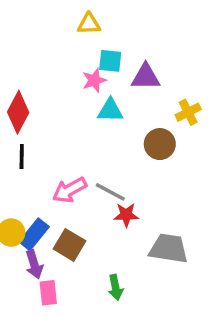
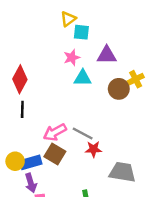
yellow triangle: (89, 24) -> (68, 19), turned -35
cyan square: (110, 61) -> (81, 32), moved
brown circle: (160, 144) -> (119, 89), moved
blue rectangle: (34, 234) -> (31, 162), turned 35
brown square: (70, 245) -> (55, 154), moved

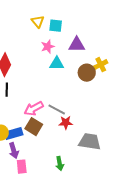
yellow triangle: (68, 19) -> (38, 22), moved, turned -32

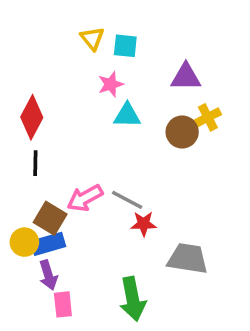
purple triangle: (77, 45) -> (186, 77), moved
brown square: (34, 127) -> (50, 218), moved
green arrow: (60, 164) -> (133, 299), size x1.6

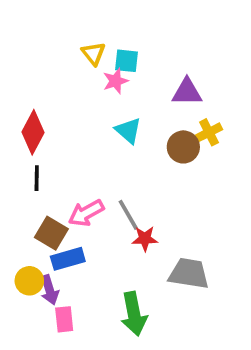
pink star: (111, 84) -> (115, 81), moved
cyan triangle: (127, 115) -> (128, 130), turned 40
gray line: (127, 200) -> (128, 215), turned 32
yellow circle: (24, 242) -> (29, 281), moved
blue rectangle: (48, 244) -> (68, 259), moved

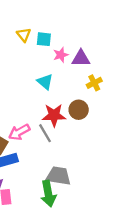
pink star: (115, 81) -> (61, 55), moved
brown circle: (183, 147) -> (79, 110), moved
red star: (145, 239) -> (54, 115), moved, size x1.5
gray trapezoid: (189, 273) -> (58, 176), moved

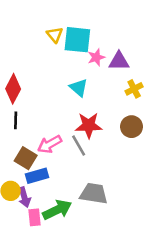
cyan square: (44, 39) -> (77, 40), size x1.6
brown circle: (79, 110) -> (132, 127), moved
green arrow: (48, 194) -> (57, 210), moved, turned -105

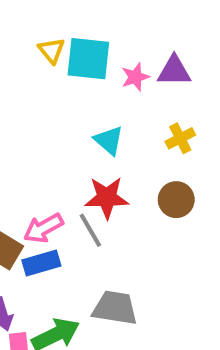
pink star: (96, 57) -> (135, 77), moved
purple triangle: (119, 61) -> (174, 71), moved
cyan triangle: (79, 88) -> (109, 140), moved
blue rectangle: (37, 176) -> (41, 263), moved

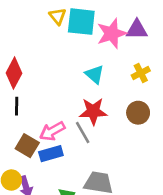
pink star: (135, 77) -> (112, 33), size x1.6

